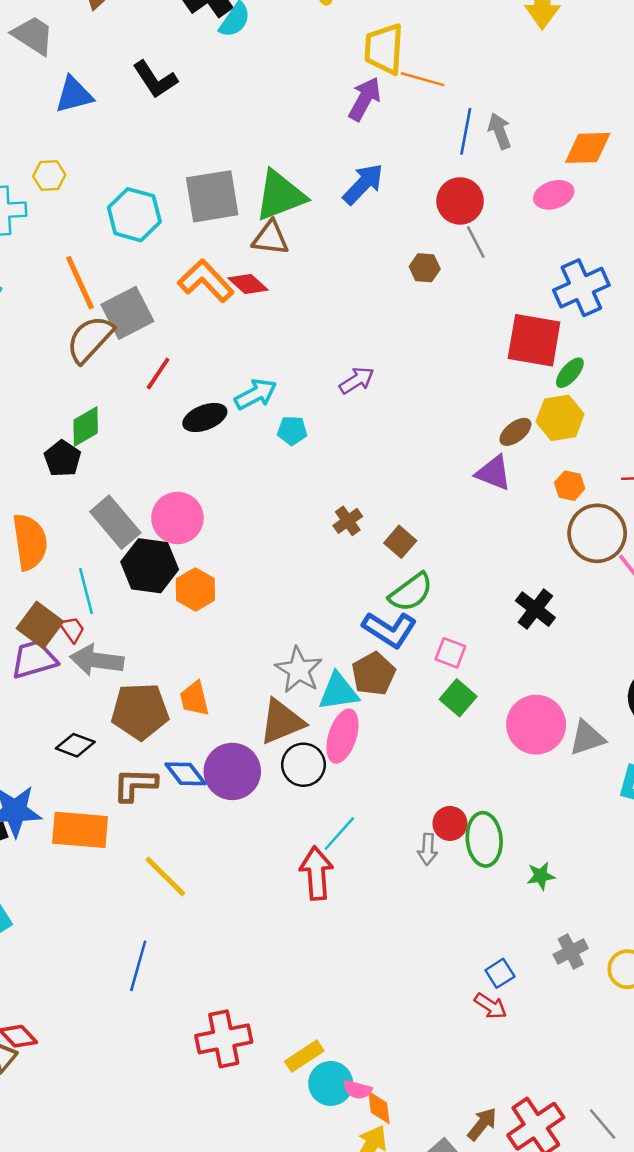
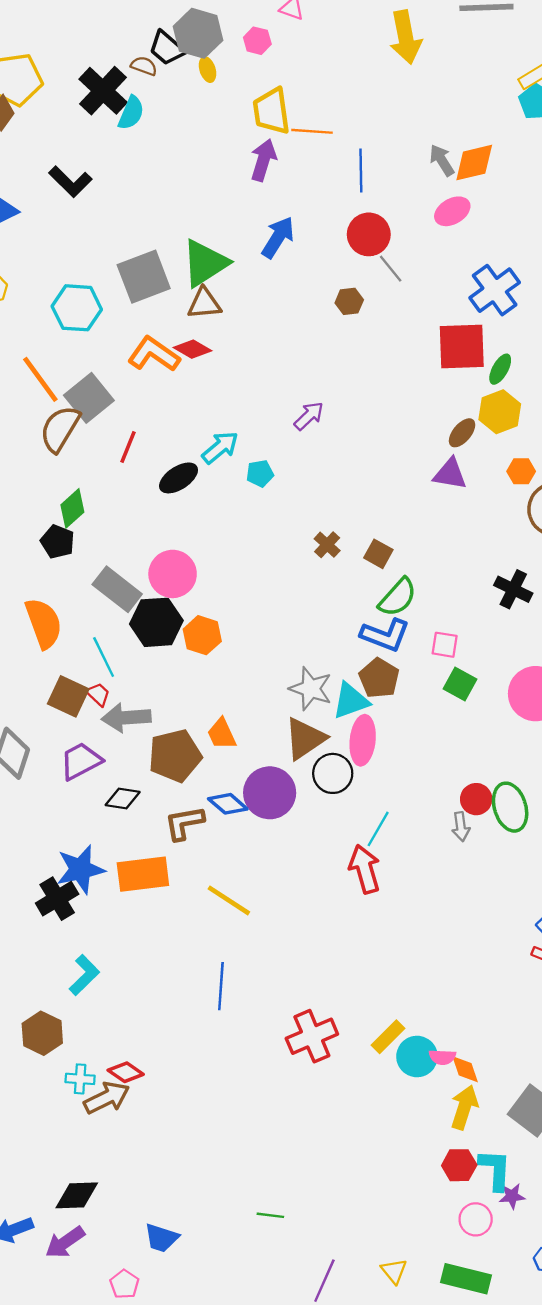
gray arrow: (500, 131) -> (442, 160), moved
purple trapezoid: (34, 659) -> (81, 761), moved

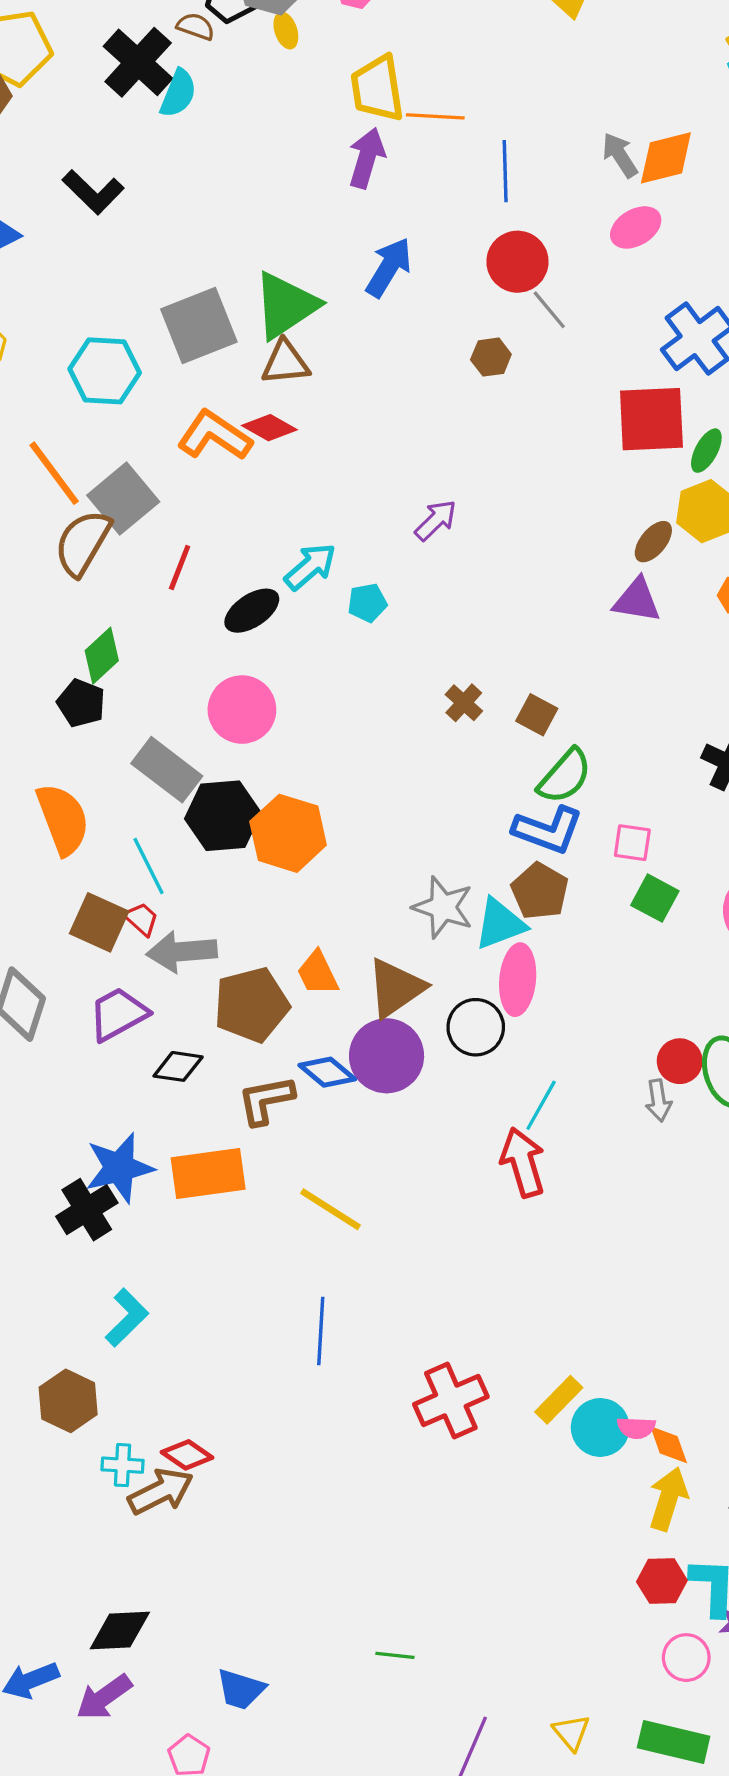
pink circle: (173, 574) -> (242, 710), moved
orange hexagon: (202, 635) -> (288, 833), size x1.4
brown triangle: (305, 739) -> (396, 988), moved

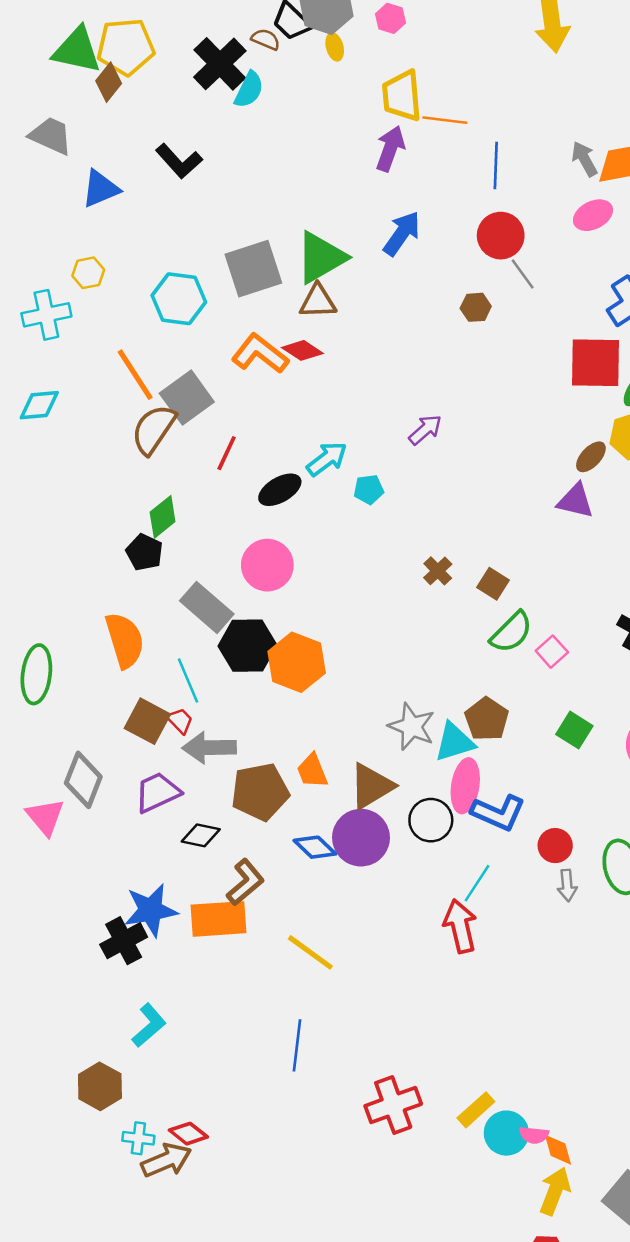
blue L-shape: (548, 830) -> (498, 813), moved
pink square: (632, 843) -> (552, 652), moved, turned 36
red circle: (680, 1061) -> (555, 846), moved
brown L-shape: (266, 1100) -> (245, 882), moved, turned 147

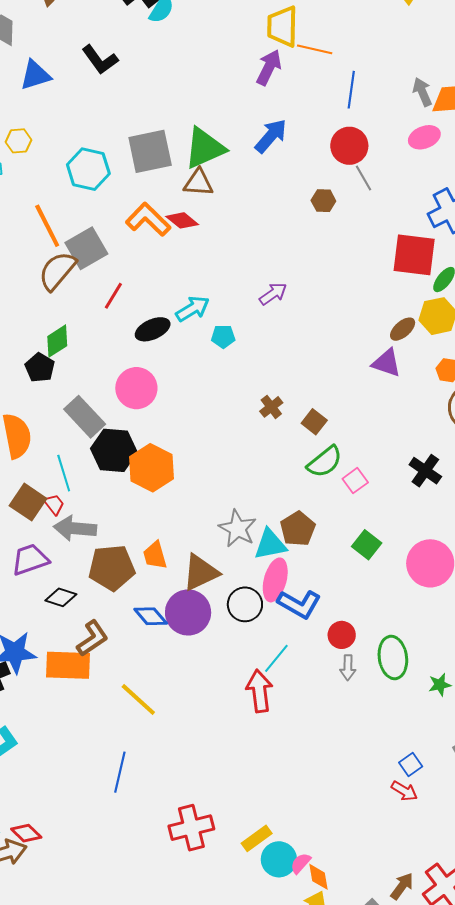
pink semicircle: (534, 1135) -> (301, 863), turned 120

